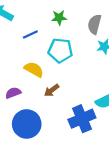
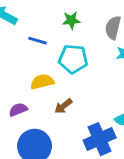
blue line: (30, 34) -> (38, 41), turned 42
yellow semicircle: (34, 69) -> (42, 82), turned -42

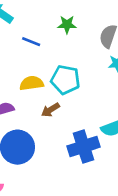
cyan pentagon: (73, 59) -> (65, 80), moved

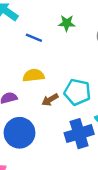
cyan pentagon: (65, 80) -> (77, 92), moved

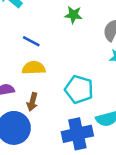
blue line: (34, 38) -> (31, 41), moved
brown arrow: (50, 100) -> (32, 102), moved, turned -49

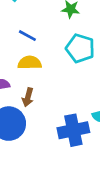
cyan pentagon: (79, 89) -> (80, 48), moved

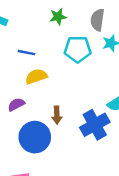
brown arrow: (28, 97) -> (57, 115), moved

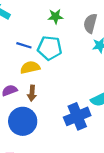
cyan pentagon: (78, 49) -> (50, 48), moved
brown arrow: (57, 115) -> (32, 93), moved

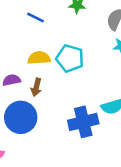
blue line: (24, 45) -> (35, 17), moved
cyan pentagon: (50, 48) -> (70, 58), moved

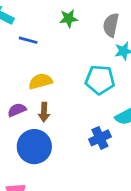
cyan pentagon: (70, 58) -> (100, 80), moved
blue cross: (83, 122) -> (100, 138), size x0.7

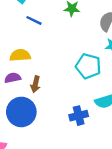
yellow semicircle: (41, 81) -> (20, 55), moved

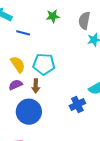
yellow semicircle: (20, 55) -> (18, 64), turned 72
cyan pentagon: (88, 66) -> (44, 64), moved

